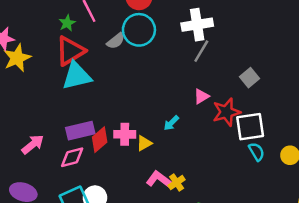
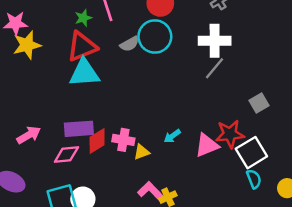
pink triangle: (201, 96) -> (207, 145), moved, size x1.5
white square: (250, 127) -> (251, 153), turned -32

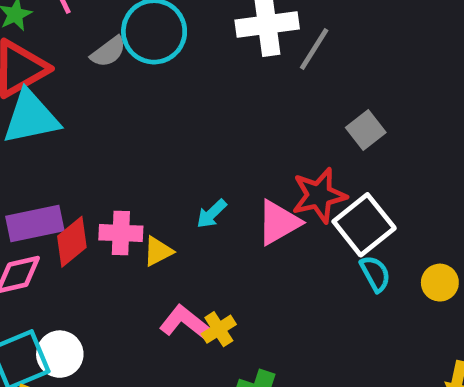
gray line: (214, 68) -> (314, 49), moved

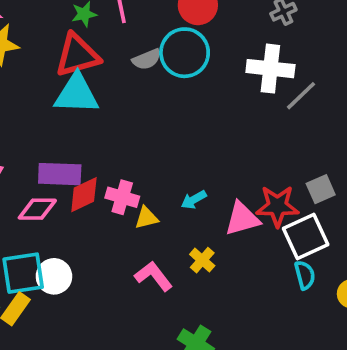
gray square: (366, 130) -> (321, 189), moved
yellow cross: (219, 329) -> (202, 260), moved, turned -30

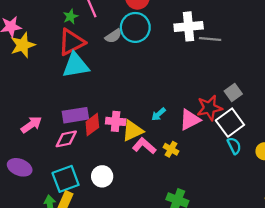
gray line: (301, 96) -> (210, 39), turned 60
yellow triangle: (146, 218) -> (133, 131), size x1.5
white circle: (54, 276) -> (102, 176), moved
pink L-shape: (154, 276) -> (144, 146), moved

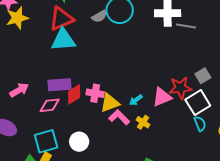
cyan arrow: (159, 114) -> (136, 100), moved

